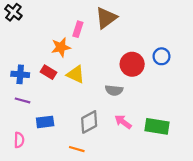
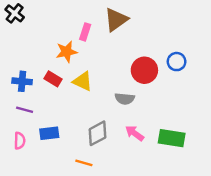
pink semicircle: (19, 140) -> (20, 141), moved

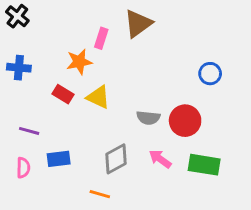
red circle: (144, 70) -> (185, 121), moved
blue cross: (22, 81) -> (19, 68), moved

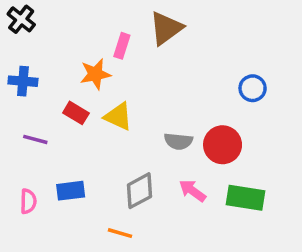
purple line: (29, 131) -> (35, 139), moved

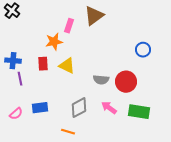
blue cross: (23, 81) -> (13, 61), moved
red rectangle: (76, 113) -> (43, 64), turned 56
purple line: (35, 139) -> (20, 79), turned 64
pink semicircle: (28, 201) -> (16, 114), turned 48

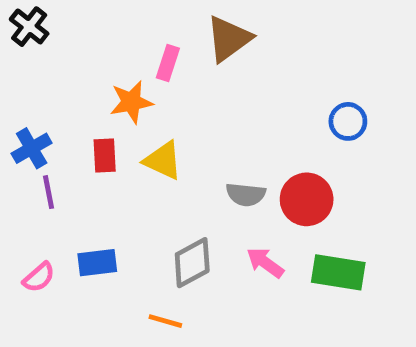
blue cross: (13, 61) -> (32, 148), turned -35

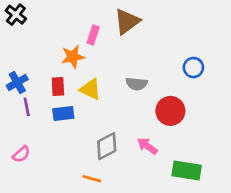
gray semicircle: (246, 194) -> (137, 84), moved
blue rectangle: (97, 263) -> (63, 114), moved
green rectangle: (338, 272) -> (187, 171), moved

